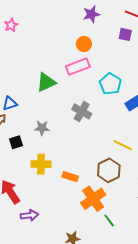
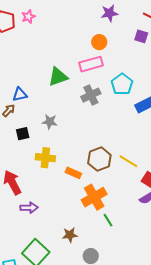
gray cross: (82, 111) -> (91, 95), moved, turned 30
yellow line: (123, 145) -> (128, 161), moved
brown hexagon: (109, 170) -> (99, 159), moved

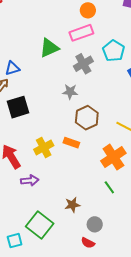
gray star: (50, 122) -> (70, 92), moved
black square: (23, 134) -> (18, 107), size x1.6
yellow cross: (45, 158) -> (44, 147), moved, turned -30
brown hexagon: (99, 159) -> (87, 118), moved
orange cross: (94, 197) -> (113, 157), moved

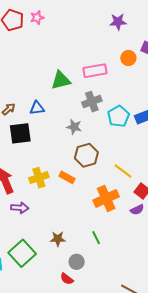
orange circle: (88, 10) -> (128, 58), moved
cyan pentagon: (114, 51) -> (118, 116), moved
blue triangle: (12, 68) -> (37, 108), moved
green line: (109, 187) -> (96, 238), moved

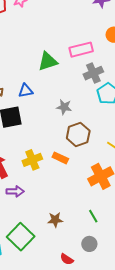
gray cross: (92, 102) -> (93, 73), moved
gray circle: (77, 262) -> (89, 244), moved

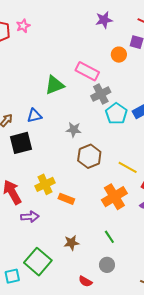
pink rectangle: (81, 50) -> (87, 71), turned 45
orange rectangle: (60, 158) -> (66, 199), moved

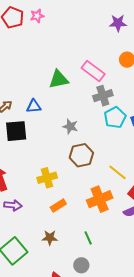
yellow cross: (45, 184) -> (47, 178), moved
orange rectangle: (66, 199) -> (58, 206), moved, turned -63

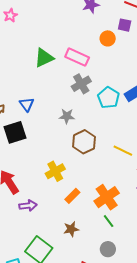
green triangle: (59, 79) -> (44, 58), moved
gray cross: (103, 96) -> (81, 84), moved
blue triangle: (34, 106) -> (27, 104), turned -49
orange cross: (100, 199) -> (107, 197), moved

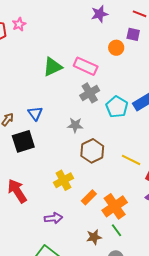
orange rectangle: (72, 196) -> (89, 197), moved
purple arrow: (28, 206) -> (53, 218), moved
brown star: (71, 229) -> (94, 237), moved

